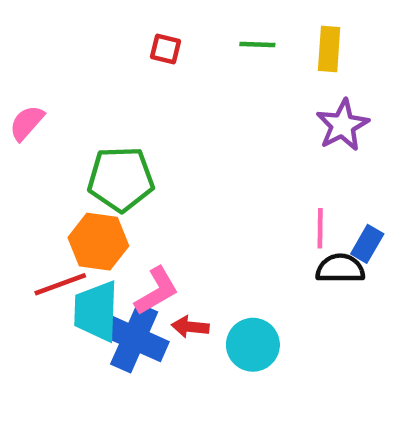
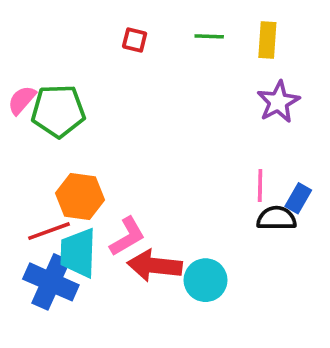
green pentagon: (121, 179) -> (58, 111), moved
red arrow: (190, 327) -> (155, 266), size x1.8
blue cross: (134, 338) -> (51, 282), moved

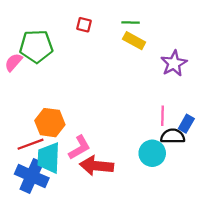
yellow rectangle: (267, 40) -> (134, 41), moved, turned -65
green pentagon: (58, 111) -> (36, 46), moved
cyan circle: (206, 280) -> (152, 153), moved

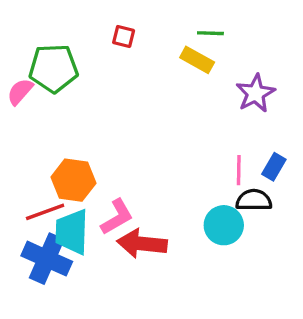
green line: (131, 22) -> (210, 33), moved
blue rectangle: (186, 124) -> (274, 167), moved

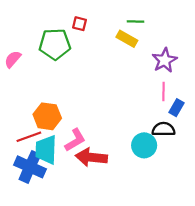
green pentagon: (53, 68) -> (55, 44), moved
pink line: (239, 170) -> (163, 92), moved

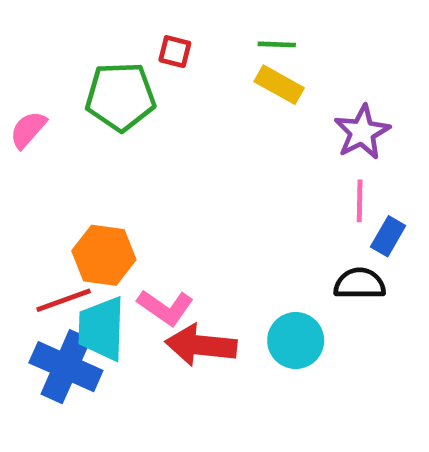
green line: (135, 22) -> (277, 44), moved
pink L-shape: (75, 140) -> (165, 307), turned 65
cyan circle: (144, 145) -> (296, 341), moved

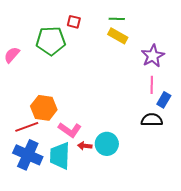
cyan trapezoid: (101, 329) -> (60, 156), moved
cyan circle: (296, 341) -> (107, 144), moved
red arrow: (201, 345) -> (85, 146), size x0.5

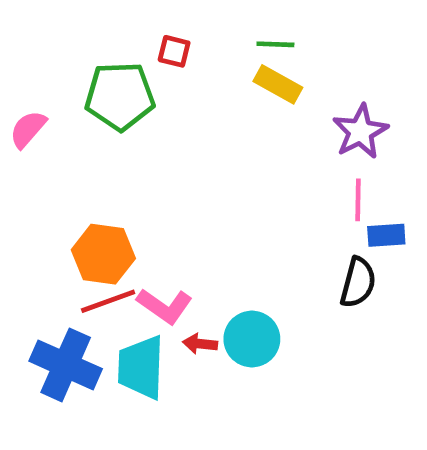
blue rectangle: (164, 100) -> (386, 235), turned 56
black semicircle: (152, 120) -> (358, 282), turned 105
red line: (27, 127) -> (108, 301), moved

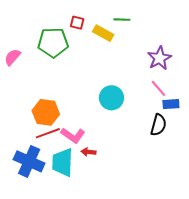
yellow rectangle: (278, 84) -> (103, 33), moved
pink line: (358, 200) -> (158, 88), turned -42
cyan circle: (252, 339) -> (111, 98), moved

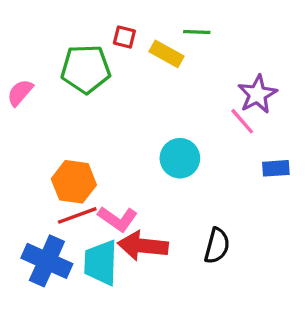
pink line: (158, 88) -> (242, 121), moved
black semicircle: (158, 125) -> (217, 246), moved
red arrow: (89, 152) -> (143, 246), size x2.0

